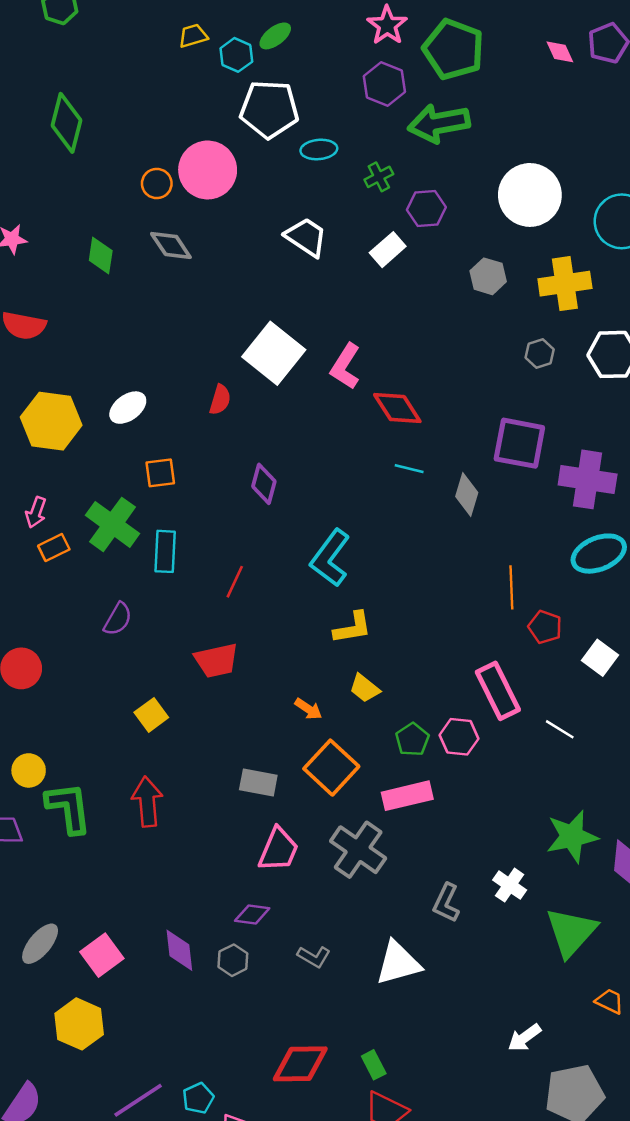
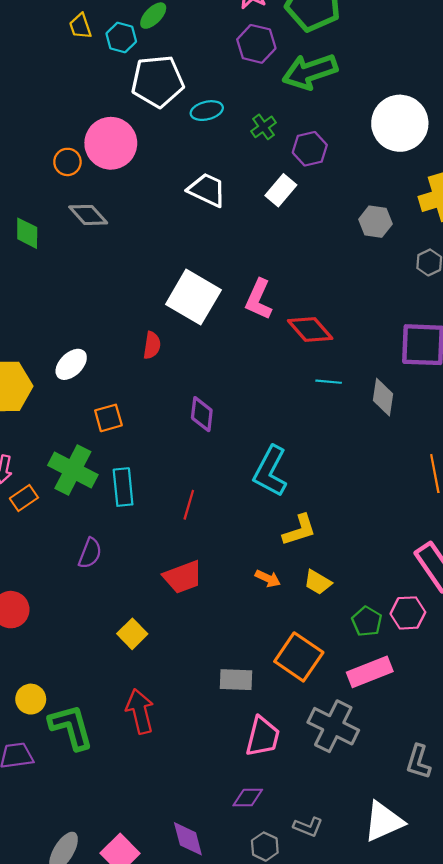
yellow trapezoid: (193, 36) -> (80, 26), turned -84
gray hexagon: (488, 276) -> (375, 222), moved
orange arrow: (308, 709) -> (268, 578), moved
gray hexagon: (233, 960) -> (265, 847), moved

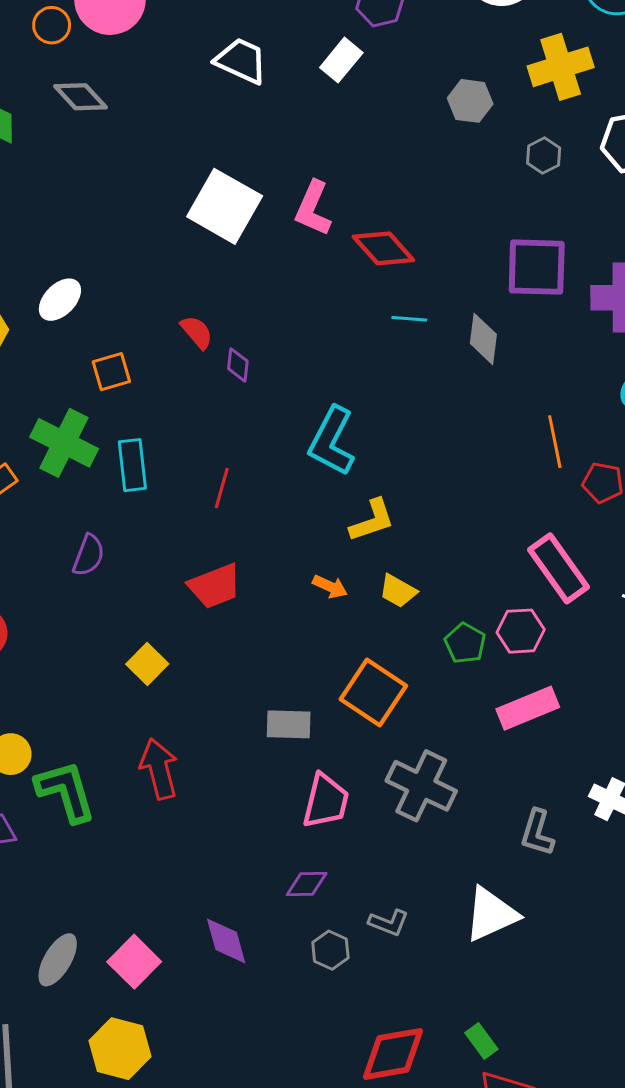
red semicircle: (152, 345) -> (197, 332), moved, turned -48
purple diamond: (202, 414) -> (238, 365), size x0.7
pink rectangle: (370, 672) -> (528, 708), moved

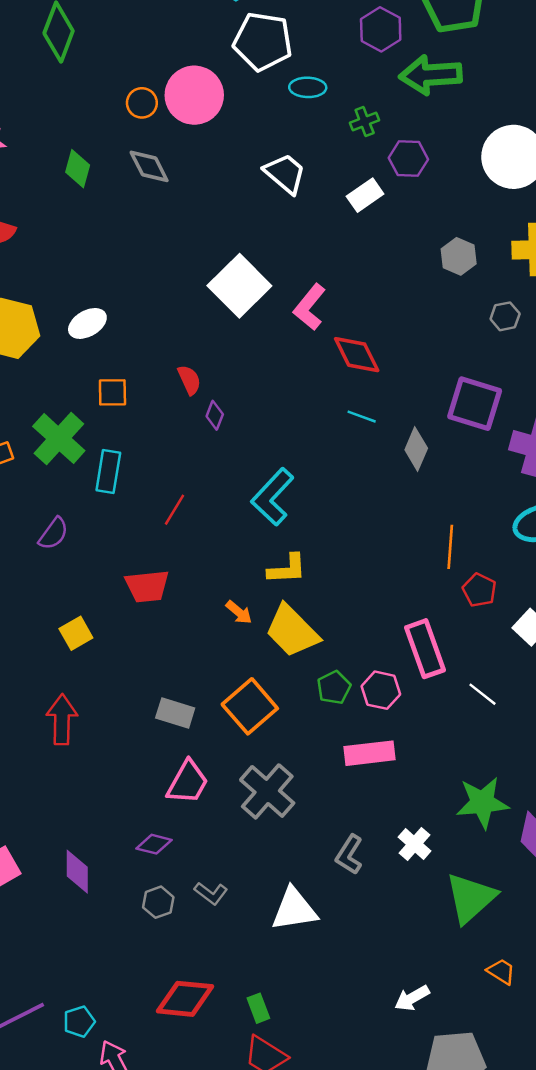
yellow trapezoid: (398, 591) -> (292, 631), size x1.8

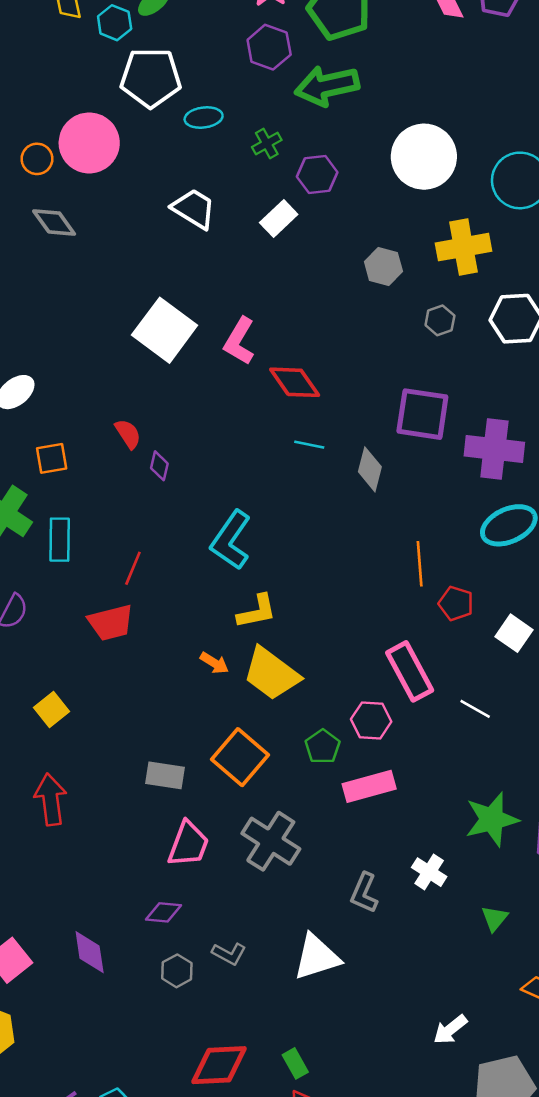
red trapezoid: (147, 586) -> (111, 623), moved
green pentagon: (334, 688) -> (323, 747), moved
green triangle: (471, 898) -> (495, 918), size x0.5

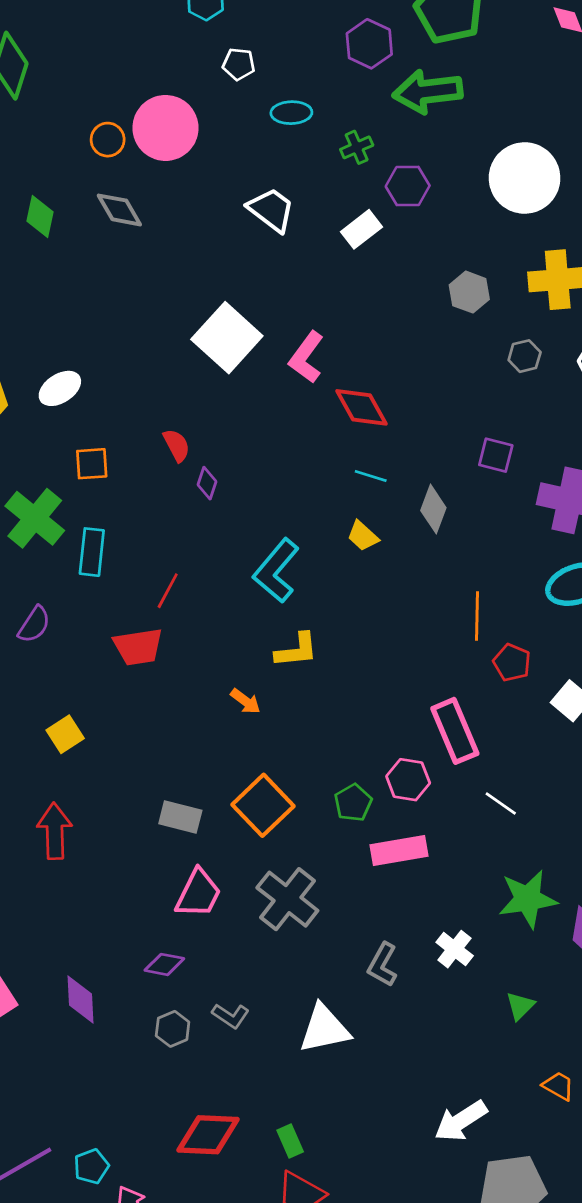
white pentagon: (151, 78) -> (239, 64), size x0.5
purple square: (422, 414) -> (496, 455), size x0.6
yellow trapezoid: (271, 674) -> (363, 536), moved, size x0.5
white line: (475, 709) -> (501, 804), moved
white arrow: (450, 1030) -> (461, 1121), size x1.4

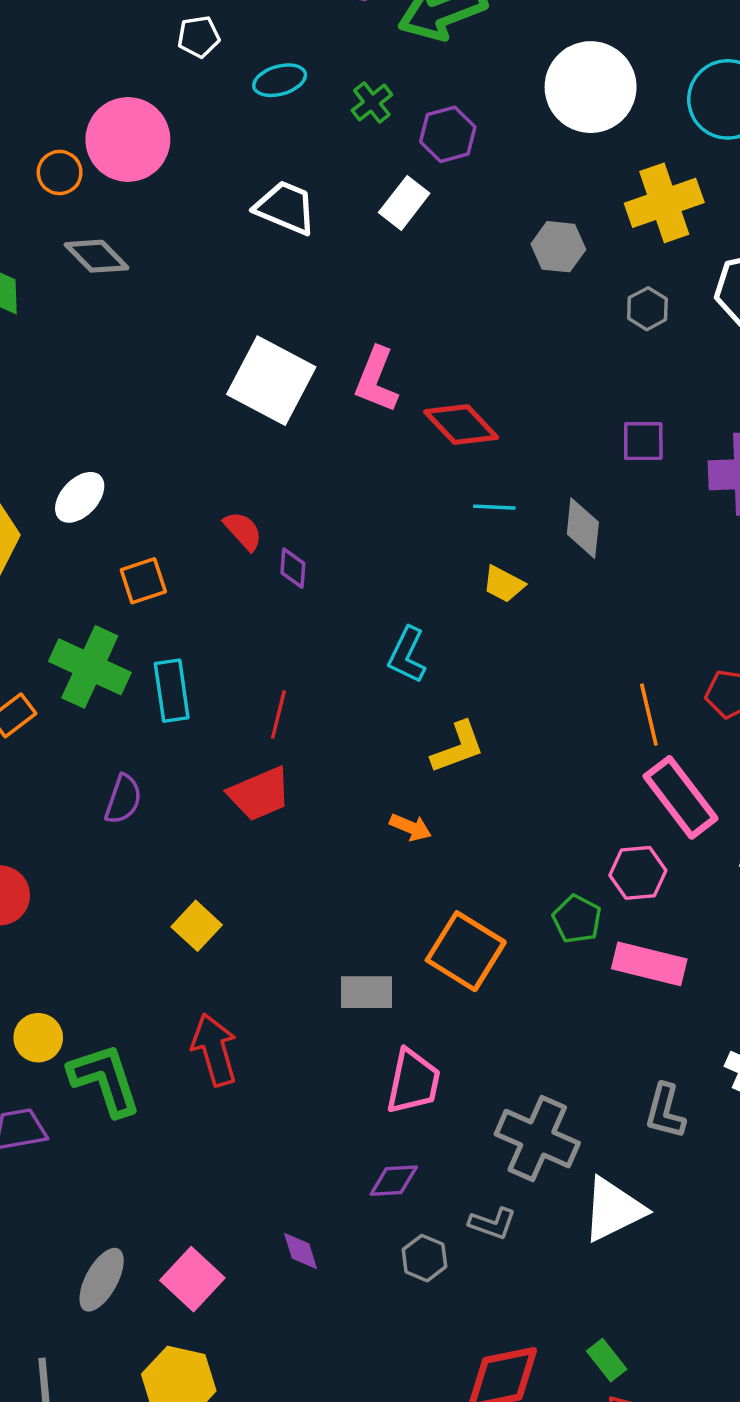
cyan L-shape: (276, 571) -> (407, 655), size x0.7
orange line: (477, 616) -> (649, 715), moved
pink rectangle: (399, 850) -> (649, 964), turned 38
gray cross: (287, 899) -> (537, 1139), moved
purple diamond: (80, 1000) -> (301, 1251), size x0.7

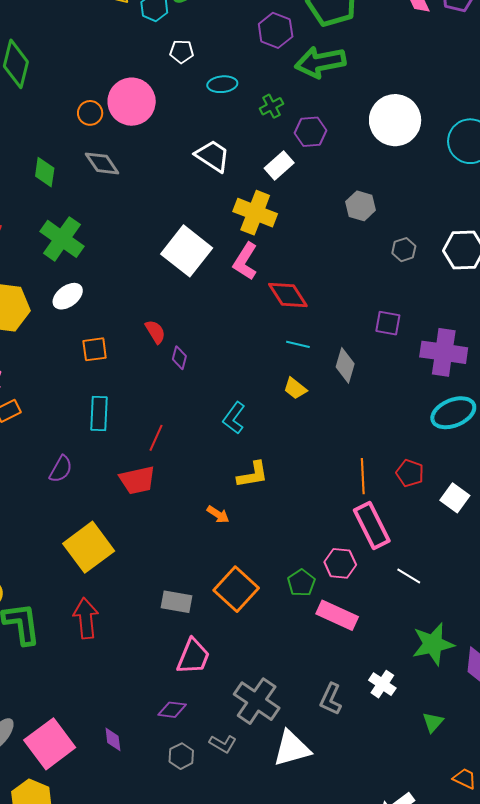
yellow cross: (664, 203) -> (255, 213), moved, turned 30
green cross: (90, 667) -> (62, 239), moved
yellow square: (197, 926) -> (89, 547), size x1.8
pink square: (192, 1279) -> (50, 744), size x1.4

